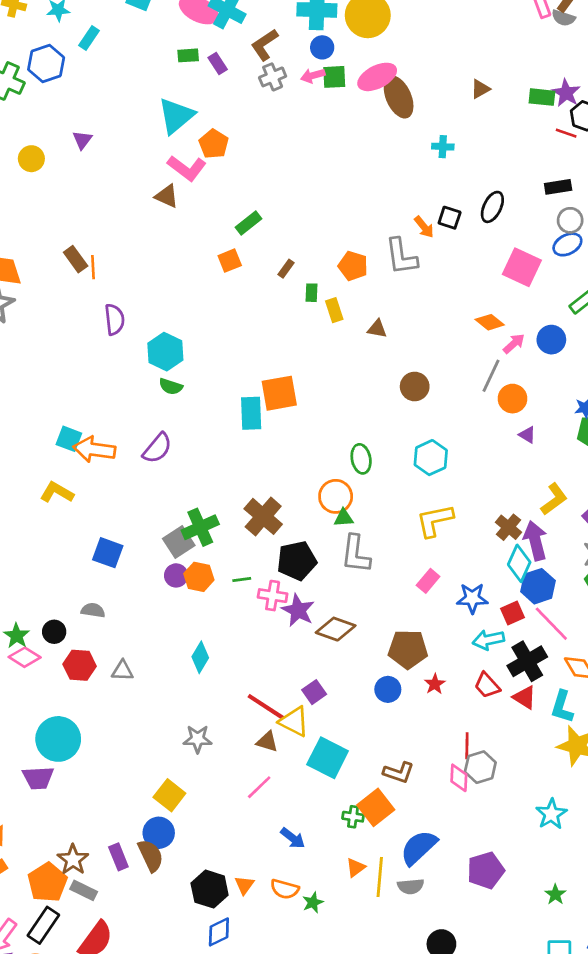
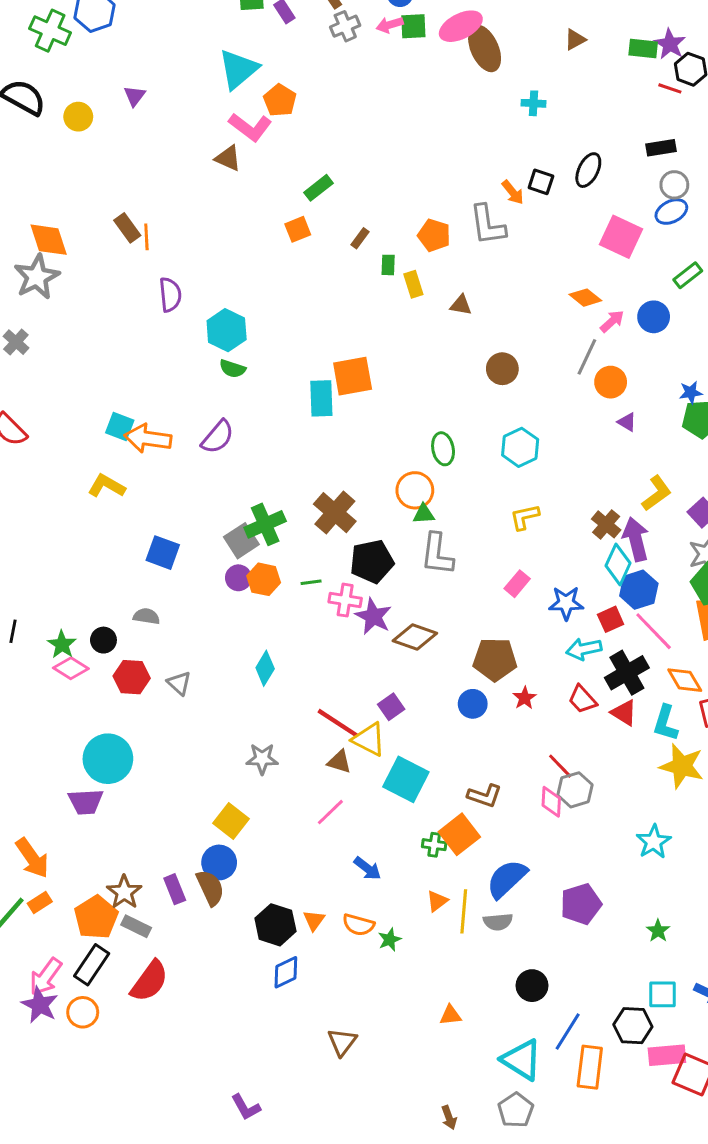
yellow L-shape: (435, 521) -> (525, 517), size x0.7
gray triangle: (122, 671) -> (179, 683), turned 40
red line: (467, 746) -> (560, 766), turned -45

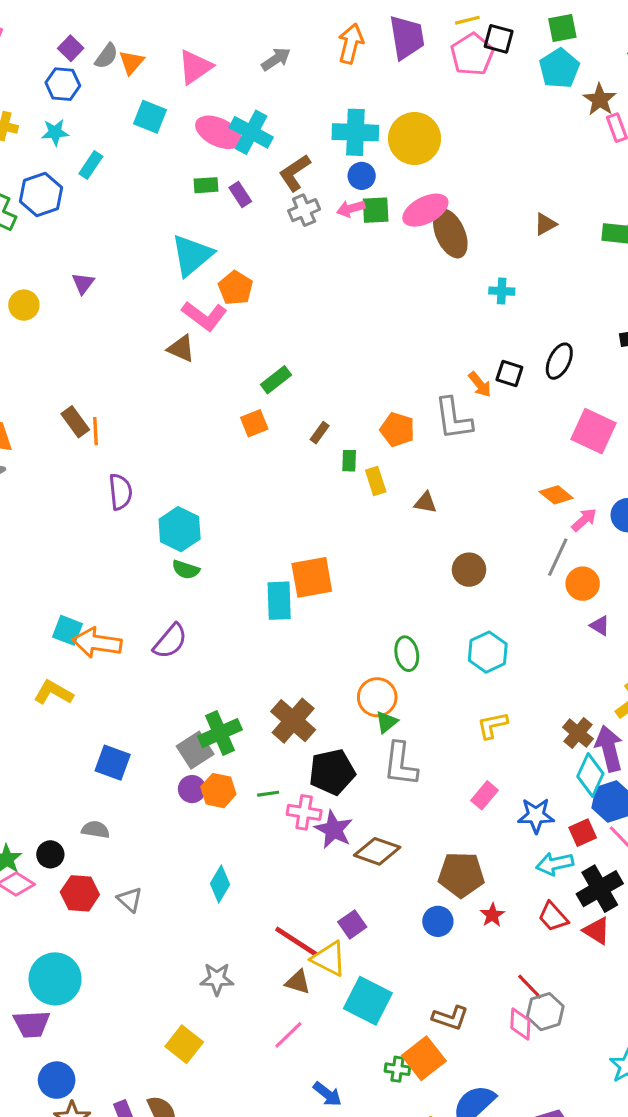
green triangle: (424, 514) -> (387, 722), turned -35
blue circle: (219, 862) -> (57, 1080), moved

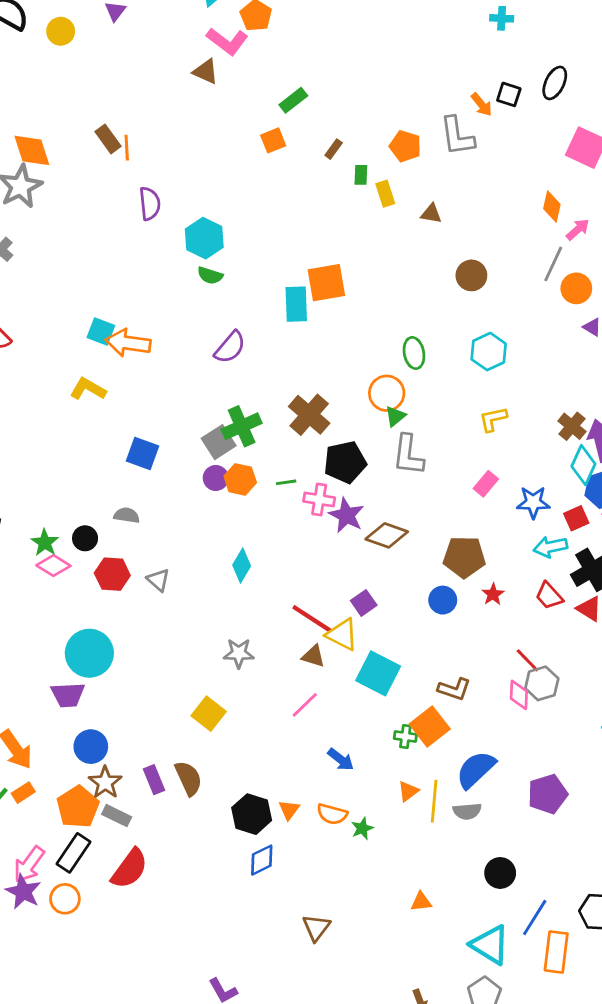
orange diamond: (556, 495) -> (552, 206), turned 64
purple semicircle: (170, 641) -> (230, 347), moved

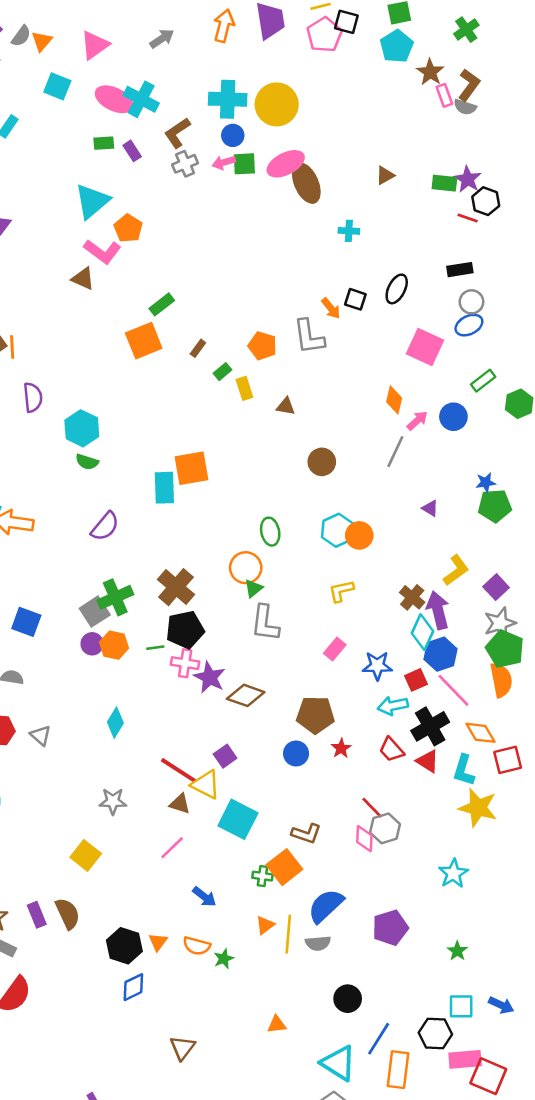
orange square: (273, 140) -> (144, 341), size x1.6
green rectangle: (361, 175) -> (222, 372), turned 48
orange circle: (576, 288) -> (359, 535), moved
black pentagon: (345, 462) -> (185, 630), moved

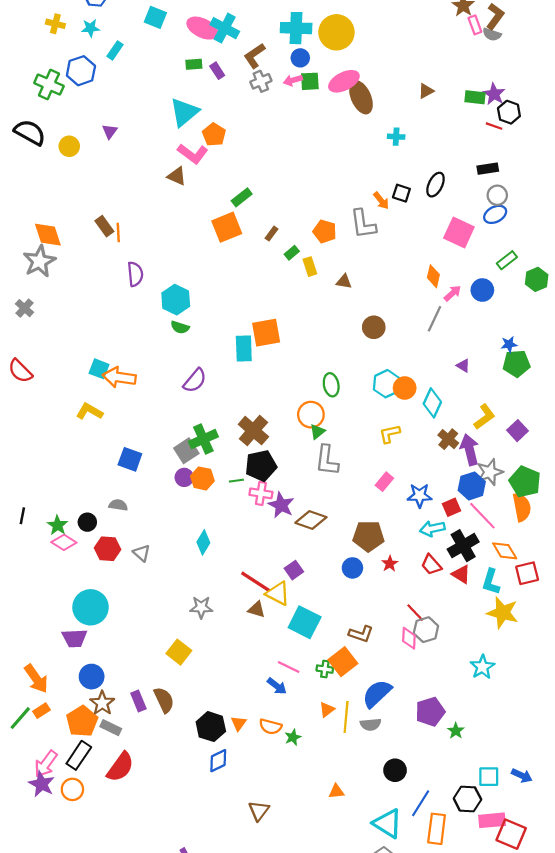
gray star: (500, 623) -> (490, 472), moved
cyan diamond: (422, 632) -> (432, 403), moved
pink line: (172, 848) -> (289, 667), moved, turned 70
green star: (457, 951) -> (456, 731), moved

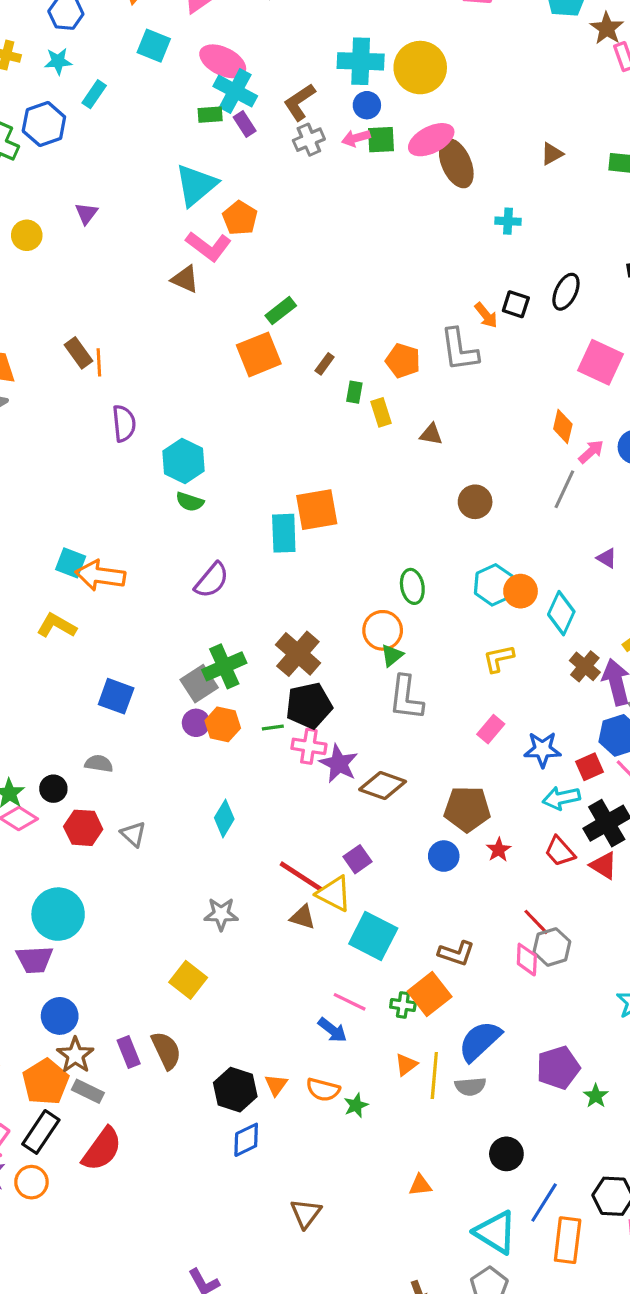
cyan cross: (225, 28) -> (235, 91), moved
green rectangle: (292, 253) -> (354, 392), turned -40

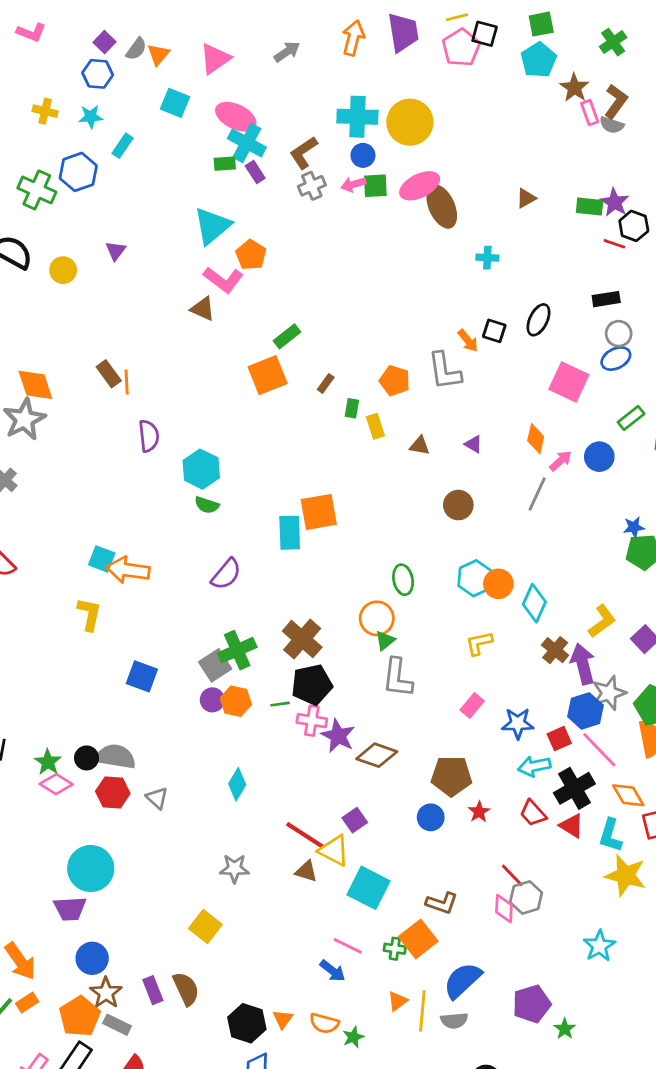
purple triangle: (607, 558) -> (474, 444), moved
yellow L-shape: (57, 626) -> (89, 614), turned 72
gray semicircle: (99, 764) -> (116, 757), moved, size x1.6

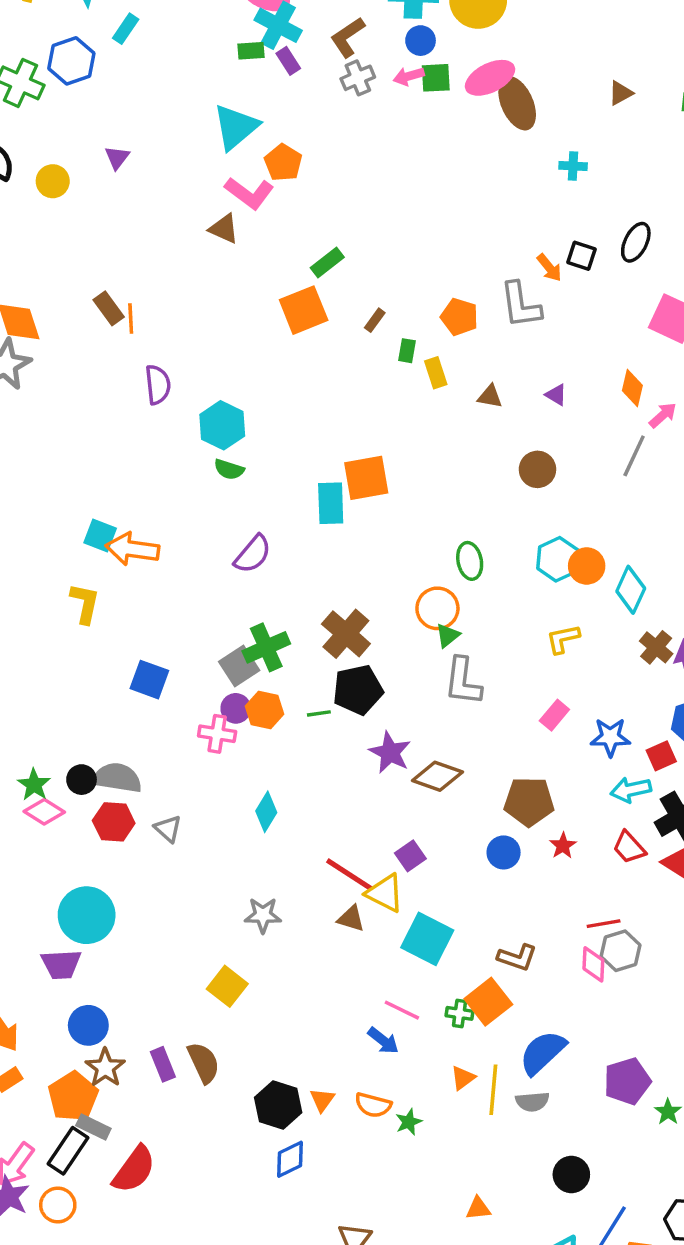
pink cross: (312, 721) -> (217, 734), moved
red line: (512, 875) -> (604, 924), turned -56
gray rectangle: (117, 1025) -> (93, 1127), moved

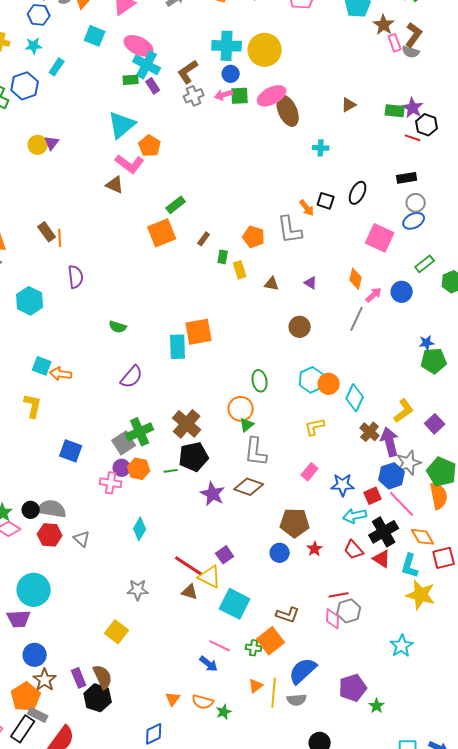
yellow circle: (53, 181) -> (38, 145), moved
cyan hexagon: (222, 425) -> (30, 301), moved
orange arrow: (132, 549) -> (61, 374), size x0.7
brown diamond: (437, 776) -> (249, 487), moved
black hexagon: (278, 1105) -> (98, 698), moved

